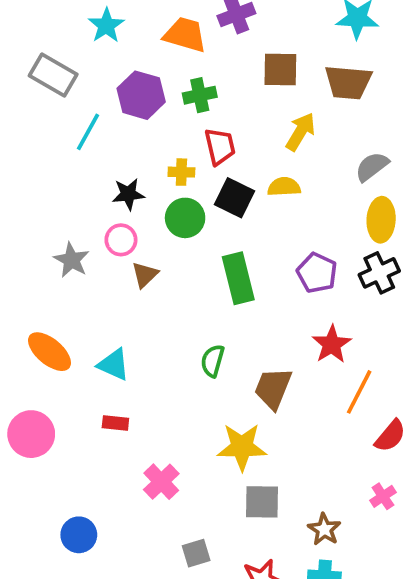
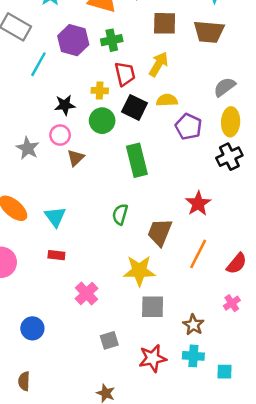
yellow arrow: (300, 132) -> (159, 64), moved
purple pentagon: (317, 273) -> (189, 127), moved
cyan triangle: (114, 364) -> (55, 217), turned 30
orange line: (359, 392) -> (198, 254), moved

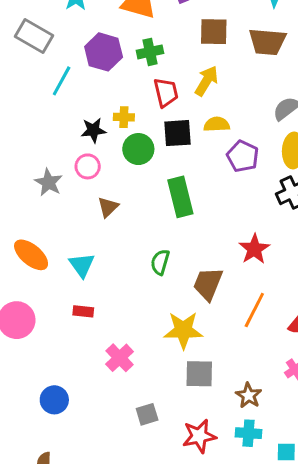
yellow cross: (100, 91) -> (124, 117), moved
black square: (135, 107) -> (178, 133), turned -30
brown triangle: (76, 158) -> (108, 207), moved

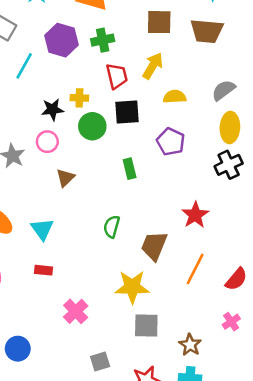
yellow semicircle: (217, 124) -> (175, 97), moved
purple pentagon: (243, 156) -> (171, 142), moved
green rectangle: (180, 197) -> (130, 169), size x0.6

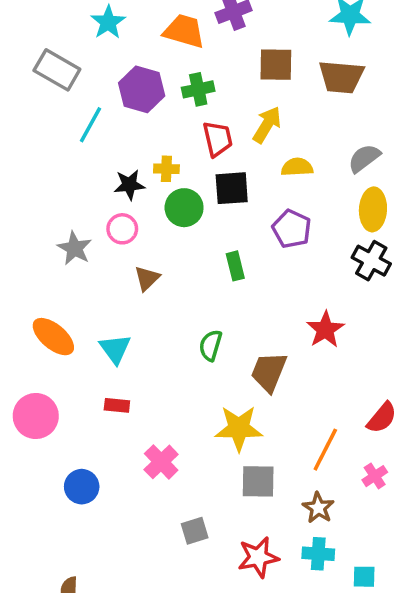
black cross: (229, 165) -> (371, 261), turned -36
orange line: (195, 269) -> (325, 450), moved
blue circle: (18, 349) -> (82, 487), moved

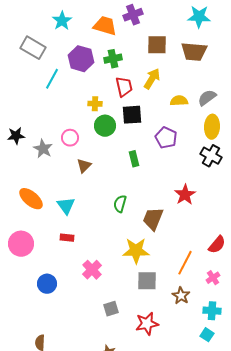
yellow semicircle: (297, 167) -> (179, 101), moved
black star: (129, 185) -> (16, 136), moved
cyan cross: (318, 554) -> (212, 311), moved
cyan square: (364, 577) -> (207, 335), turned 32

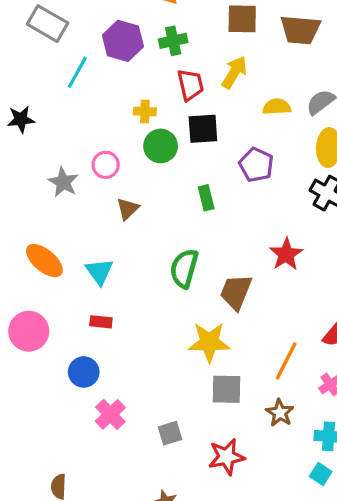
black star: (16, 136) -> (21, 119), moved
green semicircle: (120, 204) -> (184, 268), size x1.4
pink cross: (92, 270) -> (110, 414), moved
blue circle: (47, 284) -> (84, 372), moved

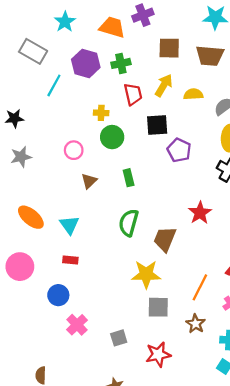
yellow semicircle: (277, 107) -> (193, 94), moved
black square: (203, 129) -> (157, 125), moved
gray star: (63, 182) -> (21, 157), moved, turned 30
green rectangle: (206, 198) -> (129, 178), moved

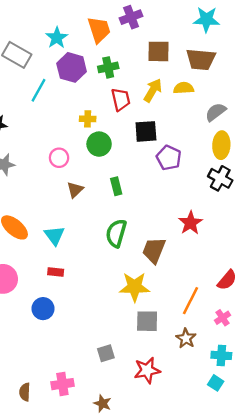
cyan star: (65, 22) -> (57, 38), moved
orange trapezoid: (112, 27) -> (99, 30), turned 56
yellow semicircle: (193, 94) -> (184, 88), moved
pink cross: (77, 325) -> (62, 384), moved, turned 35

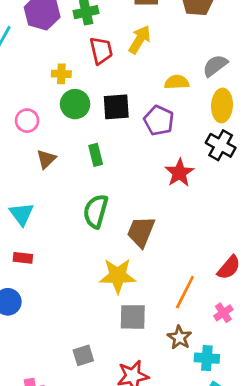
yellow semicircle: (184, 88) -> (177, 82), moved
black square: (146, 131) -> (116, 107), moved
red star: (190, 223) -> (179, 173), moved
cyan cross: (221, 355) -> (207, 358), moved

